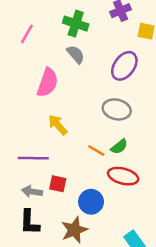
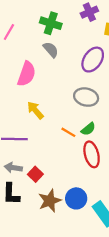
red ellipse: (123, 176) -> (92, 154), turned 60
red square: (58, 184) -> (35, 174), moved, turned 32
blue circle: (91, 202) -> (76, 198), moved

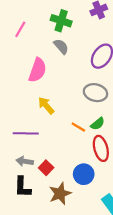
blue circle: (76, 198) -> (84, 174), moved

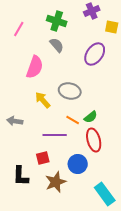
gray ellipse: (95, 93) -> (70, 91), moved
purple line: (26, 133) -> (55, 135), moved
gray arrow: (25, 161) -> (15, 121), moved
red square: (46, 168) -> (43, 158), turned 32

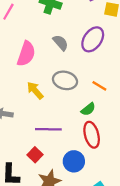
gray semicircle: (57, 45) -> (61, 43), moved
orange line: (73, 120) -> (99, 86), moved
red square: (43, 158) -> (35, 155), turned -32

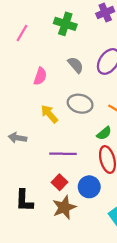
pink semicircle: (26, 54) -> (40, 76), size x0.7
red square: (35, 155) -> (60, 182), moved

